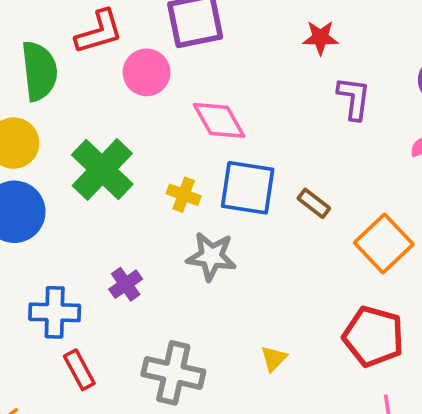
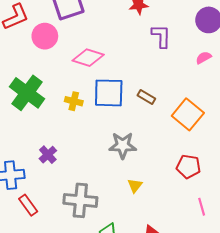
pink diamond: (219, 120) -> (88, 58), turned -36
gray star: (211, 256) -> (123, 145), moved
red pentagon: (373, 336) -> (188, 166), size x0.7

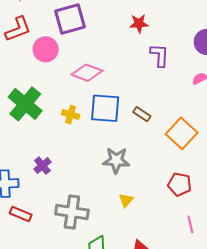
red rectangle: (28, 205) -> (21, 214), turned -35

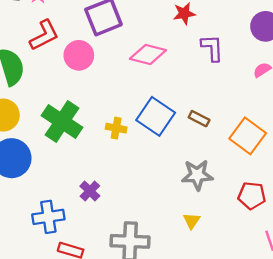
pink diamond: (87, 73) -> (148, 54), moved
blue square: (105, 108) -> (156, 116), turned 36
gray star: (116, 160) -> (197, 175), moved

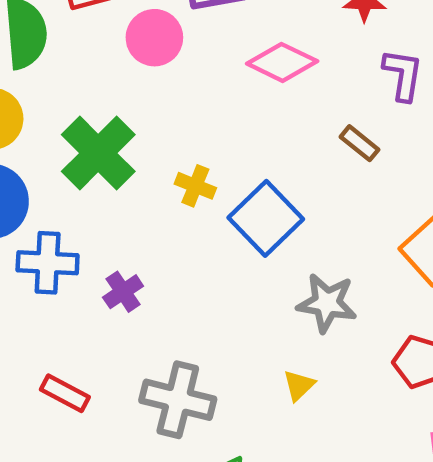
blue square: (156, 116) -> (266, 218), moved
brown rectangle: (199, 119) -> (360, 143), moved
blue cross: (48, 217) -> (48, 263), moved

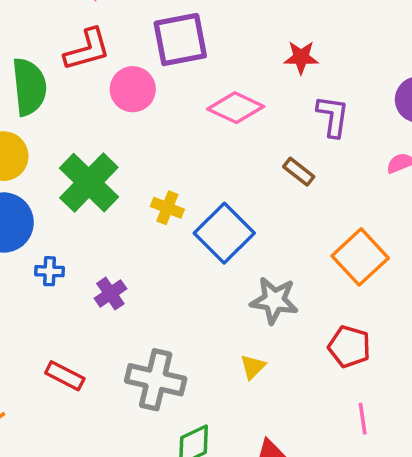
blue cross: (48, 263) -> (50, 271), size x0.6

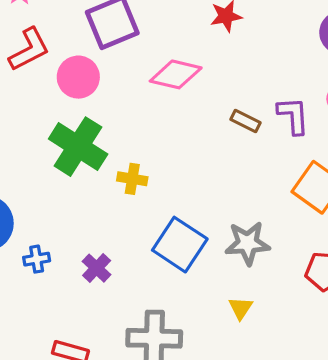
purple L-shape: (333, 116) -> (293, 116), moved
green cross: (89, 183) -> (78, 147), moved
blue square: (224, 233) -> (180, 245), moved

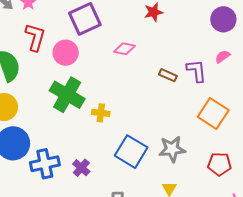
red L-shape: (29, 49) -> (35, 37), turned -44
pink diamond: (176, 74) -> (124, 49), size x0.7
blue cross: (37, 259) -> (45, 164), size x1.8

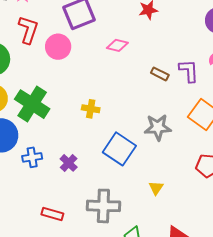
green cross: (67, 95) -> (32, 104), moved
gray star: (172, 149) -> (158, 127), moved
blue cross: (45, 164) -> (32, 157), size x0.7

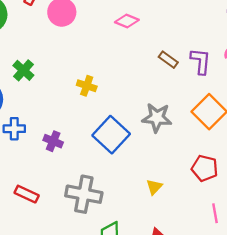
green cross: (32, 104) -> (23, 70), size x0.6
purple cross: (69, 163) -> (53, 141), turned -30
yellow triangle: (156, 188) -> (154, 187), moved

